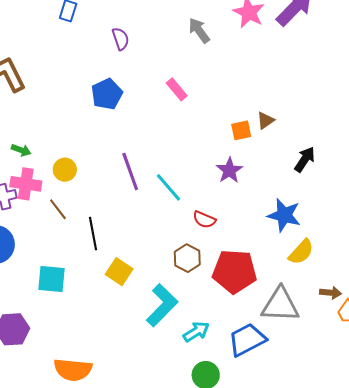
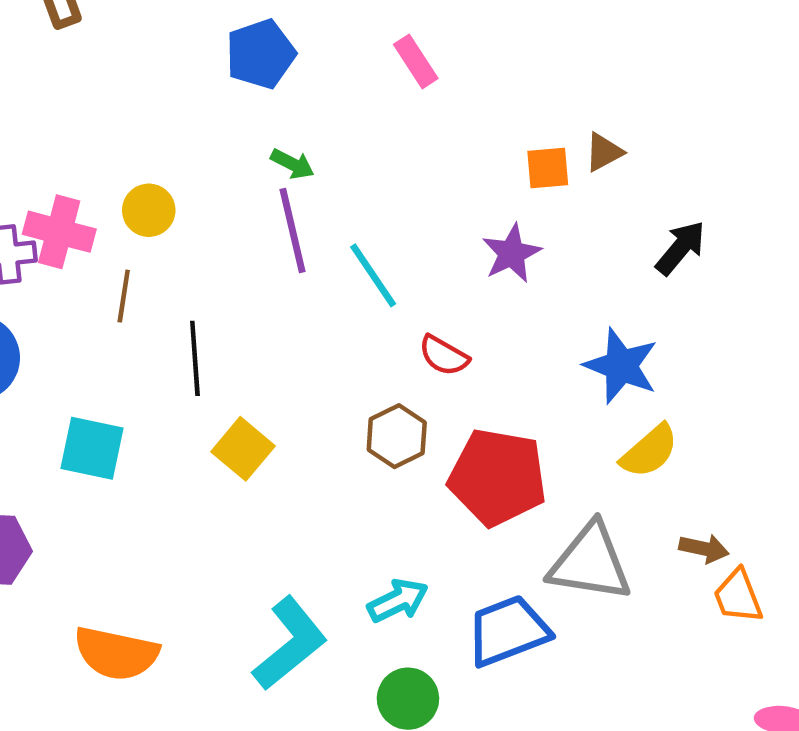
green arrow: (21, 150) -> (292, 164), moved
brown line: (58, 209) -> (124, 296), turned 40
cyan L-shape: (162, 305) -> (290, 644), moved

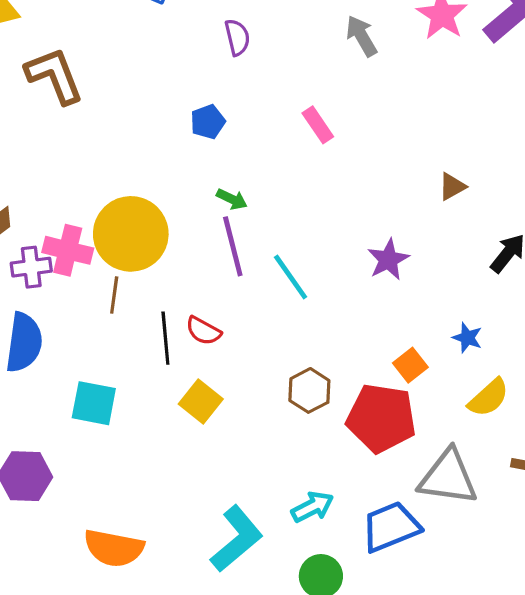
blue pentagon: (261, 54) -> (208, 122), size x0.7
orange square: (548, 168) -> (410, 365), moved, turned -32
yellow circle: (149, 210) -> (131, 234), size x2.0
red semicircle: (444, 356) -> (203, 331), moved
blue star: (621, 366) -> (467, 338), size x0.6

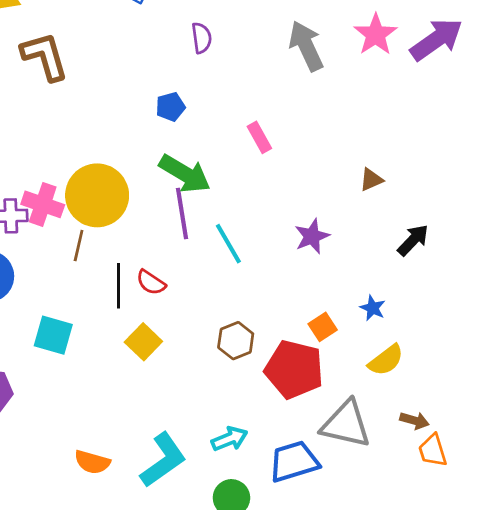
gray arrow: (362, 36) -> (306, 46), size x1.4
pink rectangle: (318, 125) -> (259, 137), moved
green arrow: (232, 199) -> (185, 174), size x2.0
orange semicircle: (114, 548) -> (92, 462), moved, size x0.7

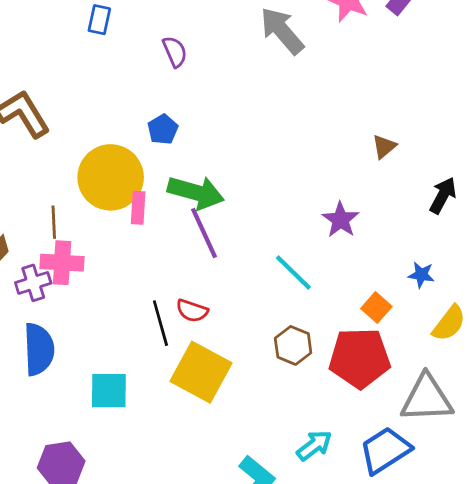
pink rectangle: (259, 137) -> (138, 208), moved, turned 48
yellow circle: (97, 195) -> (111, 177), moved
cyan line: (228, 244) -> (293, 273), moved
brown line: (79, 246) -> (54, 222), moved
yellow square: (143, 342) -> (201, 372), size x1.6

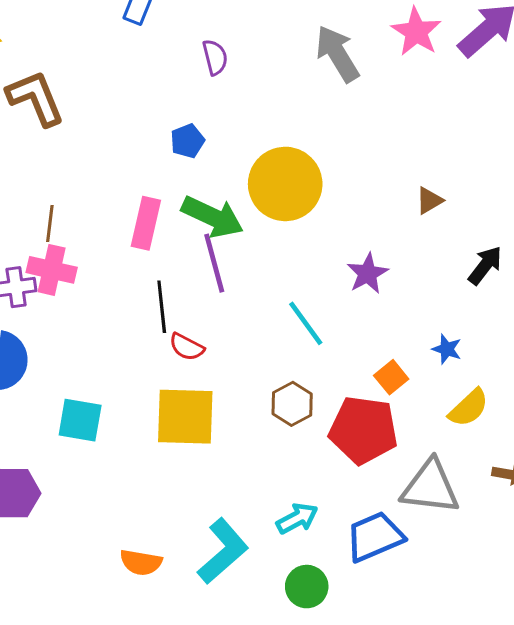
yellow circle: (111, 177) -> (285, 184), moved
pink rectangle: (138, 208) -> (146, 223), size x1.4
black line: (160, 323) -> (162, 307), moved
yellow square: (201, 372) -> (185, 417), turned -36

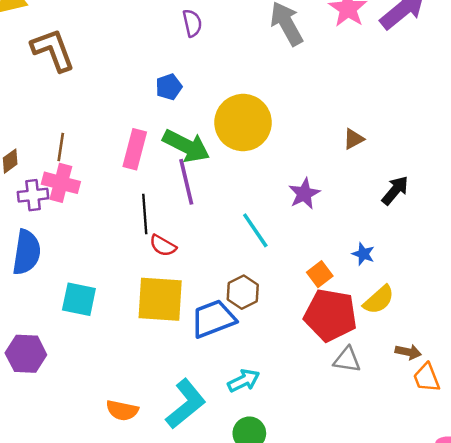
red pentagon: (363, 430) -> (330, 315), moved
gray triangle: (430, 487) -> (347, 360), size x0.6
blue trapezoid: (375, 537) -> (213, 319), moved

